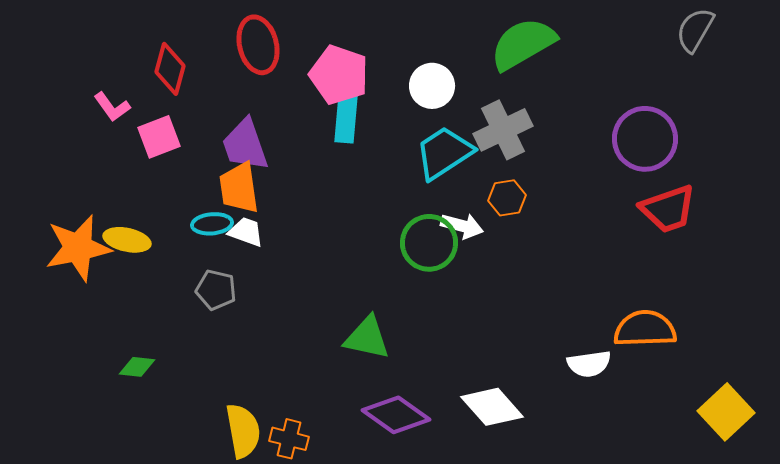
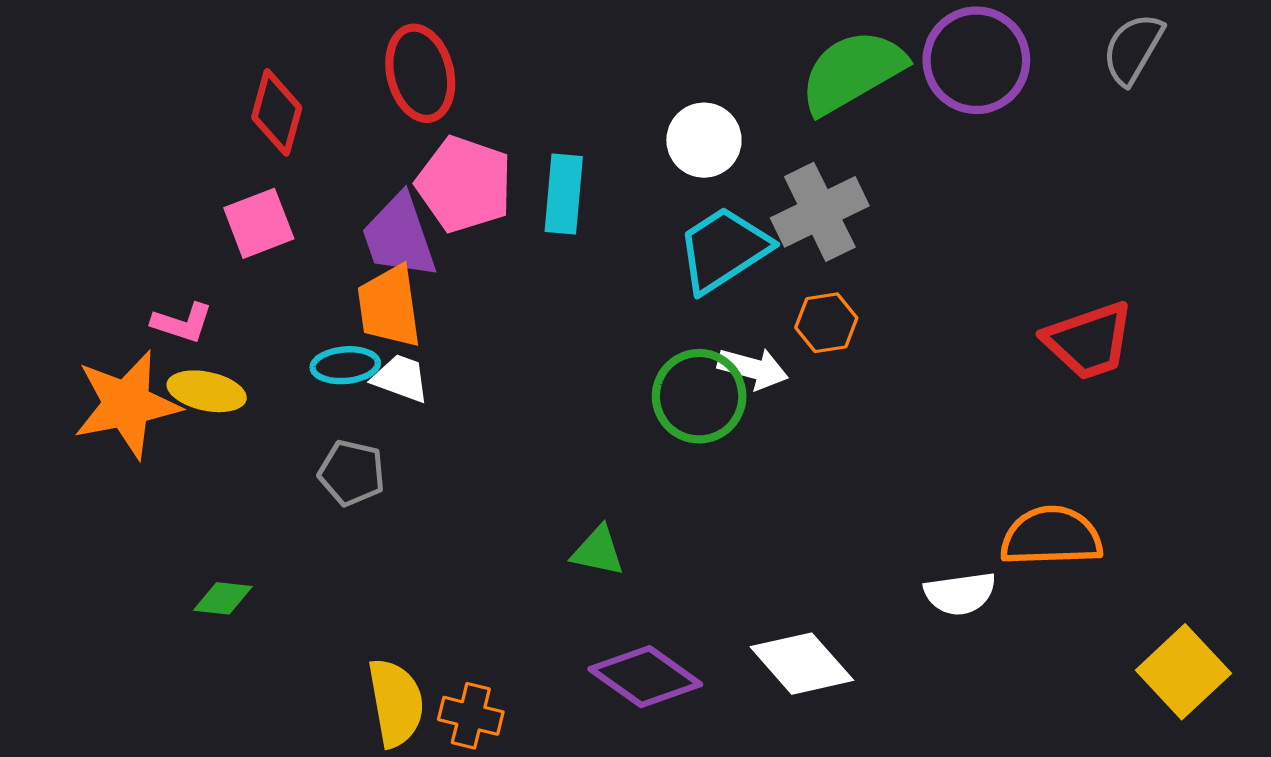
pink pentagon: (339, 75) -> (464, 184), moved
pink L-shape: (112, 107) -> (182, 323), moved, turned -36
purple circle: (645, 139) -> (976, 60), moved
green triangle: (367, 338) -> (598, 551), size x0.7

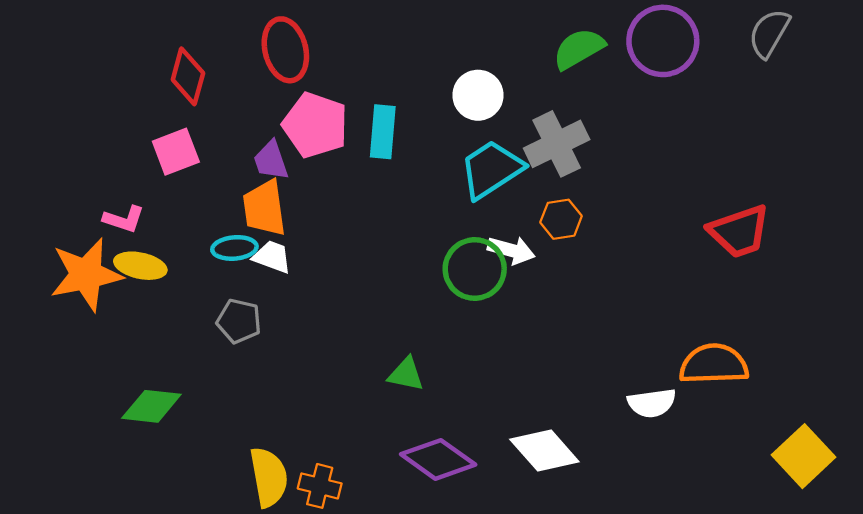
green semicircle: (852, 72) -> (579, 49), size x0.7
purple trapezoid: (399, 236) -> (271, 161), size x0.7
green diamond: (223, 598) -> (151, 406), size x1.5

